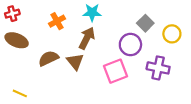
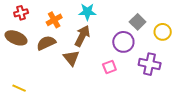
red cross: (12, 14) -> (21, 13), moved
brown semicircle: (48, 58) -> (46, 43), moved
pink square: (116, 71) -> (109, 67), size x0.6

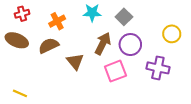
gray square: (138, 22) -> (124, 17), moved
brown arrow: (82, 36) -> (103, 43), moved
pink square: (109, 67) -> (115, 71), size x1.5

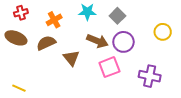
brown arrow: (103, 43) -> (97, 41), turned 85
purple cross: (158, 68) -> (150, 76), moved

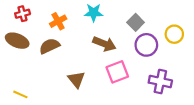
gray square: (117, 16) -> (136, 22), moved
purple circle: (123, 42) -> (146, 45), moved
brown triangle: (71, 58) -> (76, 79), moved

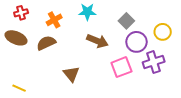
pink square: (117, 72) -> (121, 67), moved
purple cross: (160, 82) -> (154, 62), moved, turned -30

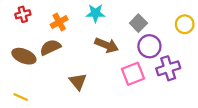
yellow circle: (163, 32) -> (185, 24), moved
brown ellipse: (16, 38) -> (24, 56), moved

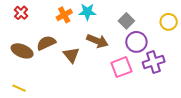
red cross: (23, 14) -> (21, 13), turned -32
orange cross: (59, 22) -> (64, 15), moved
brown triangle: (78, 81) -> (71, 55), moved

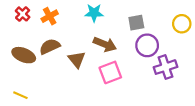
orange cross: (64, 15) -> (50, 16), moved
gray square: (126, 21) -> (136, 23), turned 35
pink square: (121, 67) -> (110, 72), moved

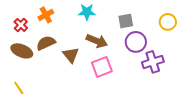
red cross: (23, 14) -> (21, 25), moved
yellow line: (20, 95) -> (19, 88), turned 32

